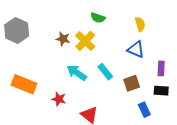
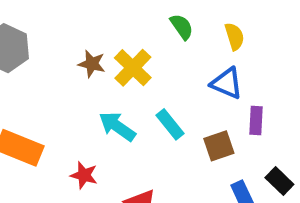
green semicircle: (98, 18) -> (182, 27), moved, turned -144
purple rectangle: (161, 68) -> (256, 120), moved
black rectangle: (161, 91) -> (279, 181), moved, turned 40

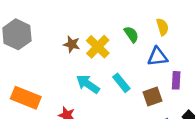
green semicircle: (182, 27) -> (131, 34), moved
blue triangle: (227, 83) -> (157, 57), turned -30

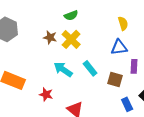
green semicircle: (131, 34) -> (71, 15), moved, turned 104
brown square: (152, 96) -> (115, 79), turned 35

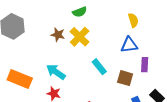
cyan arrow: (63, 69) -> (56, 72), moved

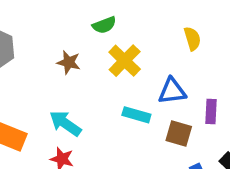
yellow cross: (80, 37) -> (125, 61), moved
blue triangle: (129, 45) -> (172, 91), moved
cyan rectangle: (99, 67) -> (136, 115), turned -35

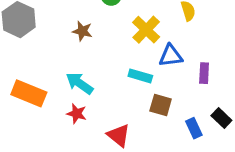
yellow cross: (125, 61) -> (146, 30), moved
brown square: (179, 133) -> (161, 105), moved

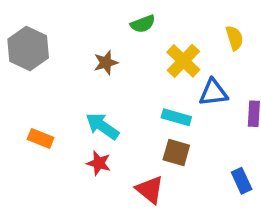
brown star: (82, 31) -> (106, 63), turned -30
orange rectangle: (29, 93) -> (41, 138), size x0.6
brown square: (161, 105) -> (176, 153), moved

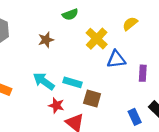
yellow semicircle: (235, 38) -> (130, 24), turned -112
cyan rectangle: (176, 117) -> (72, 82), moved
red star: (99, 163) -> (56, 105), moved

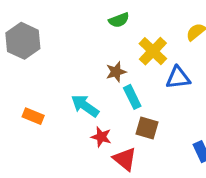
brown star: (46, 40) -> (116, 72), moved
cyan rectangle: (72, 82) -> (132, 97), moved, turned 48

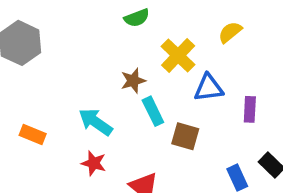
brown square: (147, 128) -> (185, 136), moved
red star: (101, 137) -> (94, 163), moved

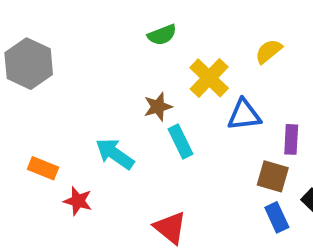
brown square: (185, 136) -> (273, 176), moved
red star: (94, 163) -> (78, 201), moved

